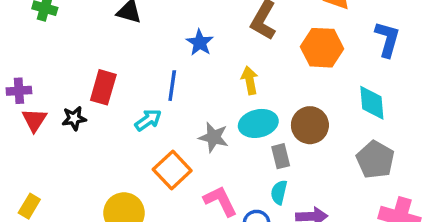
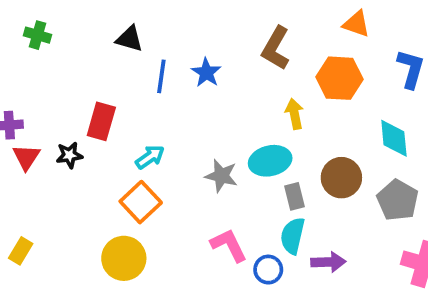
yellow arrow: (250, 80) -> (294, 114), moved
blue line: (172, 86) -> (161, 76), moved
brown circle: (310, 125) -> (341, 178), moved
orange square: (172, 170) -> (141, 202), moved
cyan semicircle: (279, 192) -> (293, 236), size x1.4

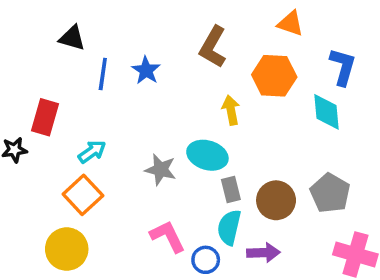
cyan diamond: (394, 138) -> (327, 112), moved
cyan ellipse: (270, 161) -> (207, 155), turned 30
brown circle: (341, 178) -> (276, 200), moved

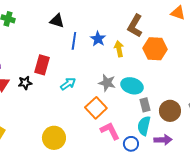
orange hexagon: (274, 76) -> (155, 49), moved
yellow arrow: (231, 110) -> (119, 49), moved
gray star: (161, 170) -> (107, 83), moved
orange square: (83, 195) -> (96, 108), moved

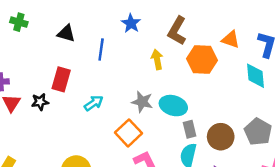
orange triangle: (178, 13) -> (231, 40), moved
black triangle: (57, 21) -> (66, 33), moved
blue star: (98, 39) -> (131, 23), moved

